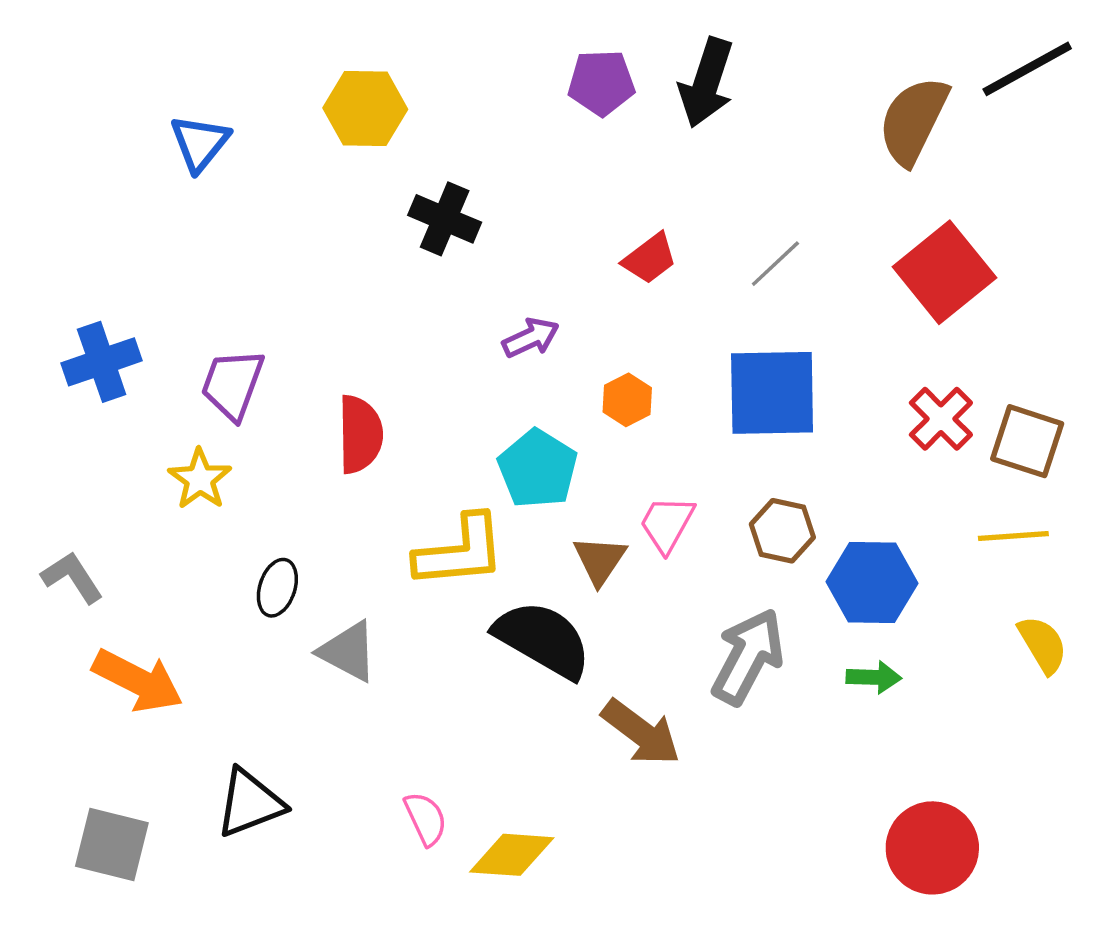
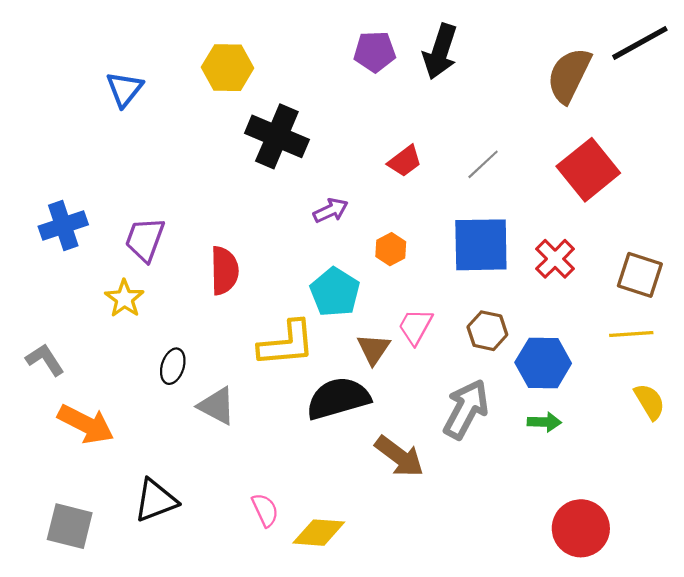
black cross: (445, 219) -> (277, 136), size x1.4
red cross: (941, 419) -> (555, 259), moved
black semicircle: (543, 639) -> (338, 398), turned -46

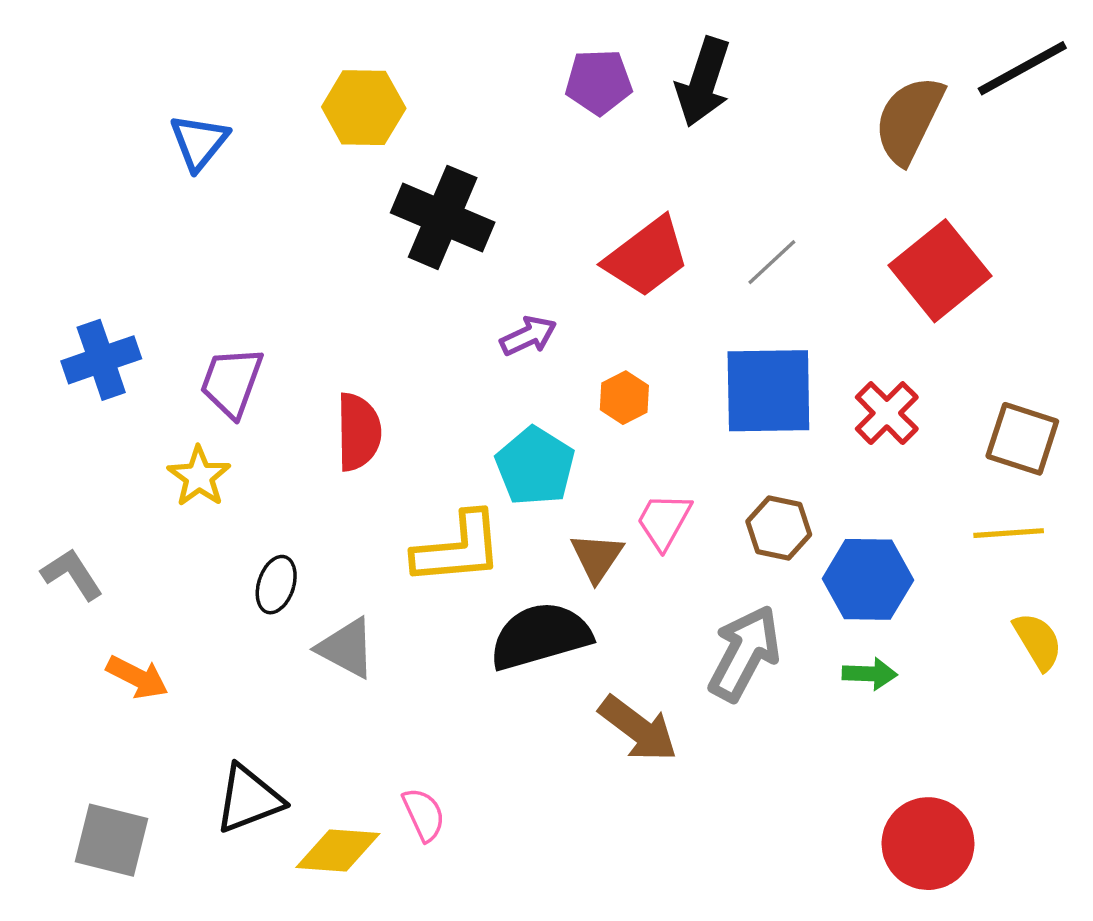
red trapezoid: (405, 161) -> (647, 257), size x1.6
orange arrow: (86, 424) -> (137, 677), size x0.7
yellow diamond: (319, 533) -> (338, 850), moved

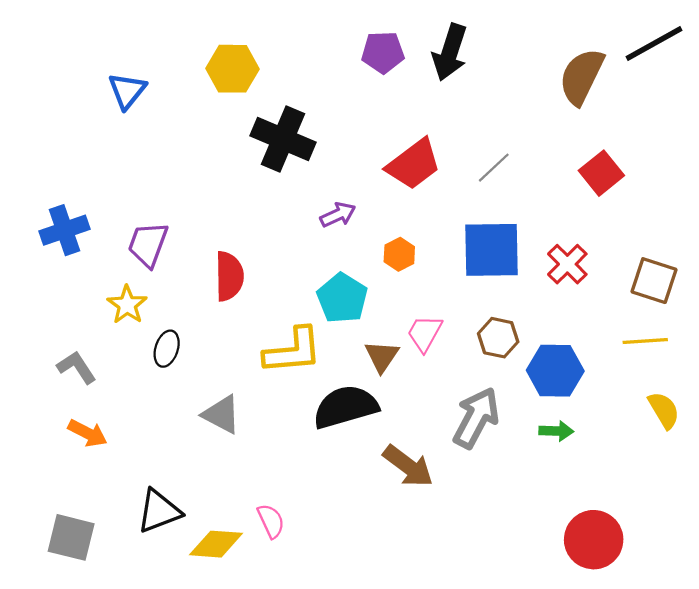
red square: (940, 271) -> (601, 173), size x0.7
gray L-shape: (72, 574) -> (77, 367), moved
black ellipse: (276, 585) -> (167, 349), moved

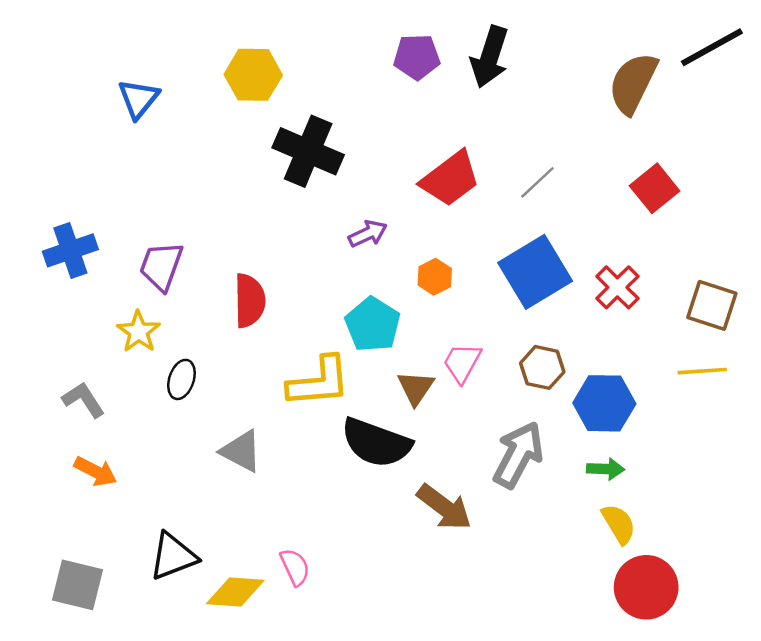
blue square: (492, 250) -> (535, 272), turned -30
black semicircle: (346, 407) -> (376, 443), turned -144
yellow semicircle: (664, 410) -> (619, 524), moved

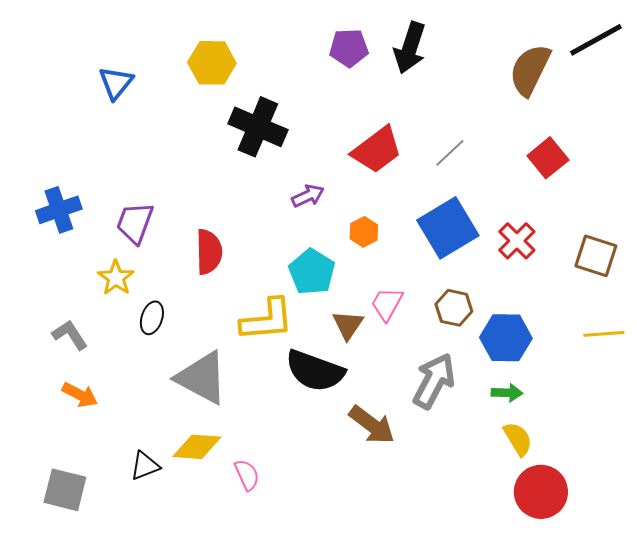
yellow line: (702, 371) -> (604, 334), moved
gray triangle: (241, 451) -> (202, 378), size x1.5
black triangle: (173, 556) -> (145, 466), size x0.7
yellow diamond: (235, 592) -> (197, 447), moved

